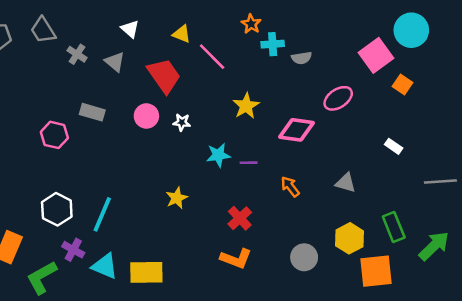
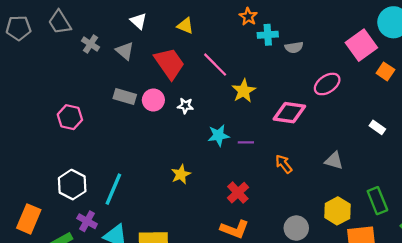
pink line: (212, 57) -> (215, 65), moved
gray rectangle: (92, 112) -> (125, 97), moved

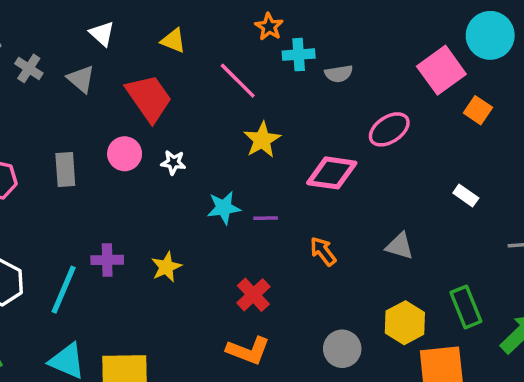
pink line: (215, 65) -> (238, 81), moved
gray rectangle: (125, 97) -> (65, 169), moved, turned 70
purple cross: (87, 221) -> (107, 260), moved, turned -30

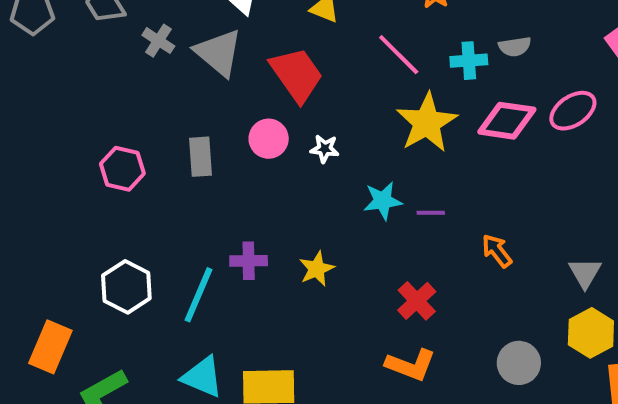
cyan cross: (299, 55) -> (469, 61), moved
gray triangle: (81, 79) -> (219, 53), size x1.5
yellow star: (262, 140) -> (427, 123), size x1.4
pink diamond: (332, 173) -> (507, 121), moved
gray triangle: (400, 246) -> (585, 273), moved, turned 44

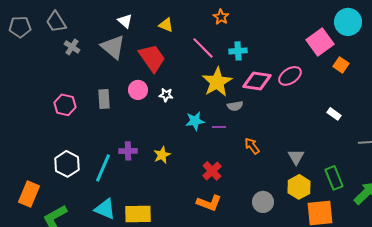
gray cross: (158, 41) -> (72, 47), moved
gray semicircle: (515, 47) -> (235, 106), moved

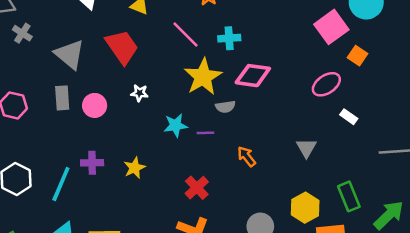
gray triangle: (113, 47) -> (70, 54), moved
pink ellipse: (290, 76) -> (326, 84), moved
pink circle: (138, 90) -> (95, 105), moved
gray triangle: (296, 157) -> (306, 148), moved

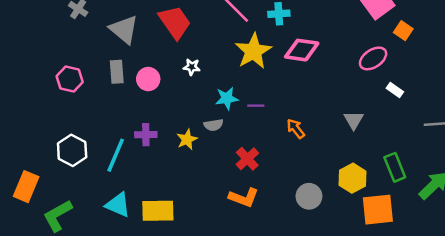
gray semicircle: (225, 107) -> (213, 125), moved

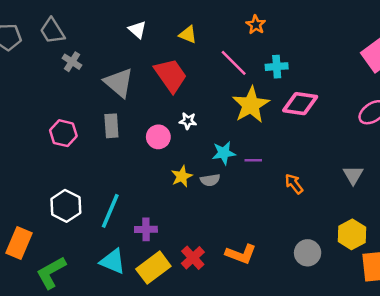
pink circle: (148, 79) -> (158, 137), moved
purple cross: (146, 135) -> (146, 229), moved
yellow star: (187, 139) -> (182, 176), moved
red cross: (247, 159) -> (193, 258), moved
yellow rectangle: (158, 211) -> (153, 268), turned -36

